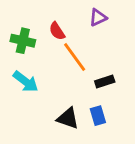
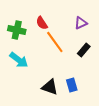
purple triangle: (98, 17) -> (81, 23), moved
black rectangle: (105, 82) -> (84, 50), moved, turned -32

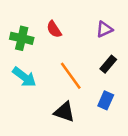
orange line: (55, 42) -> (71, 76), moved
blue rectangle: (72, 85) -> (106, 100), moved, turned 40

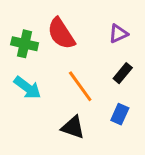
red semicircle: (54, 29) -> (61, 34), size x1.6

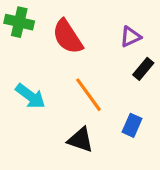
green cross: (25, 44) -> (19, 22), moved
black rectangle: (123, 73) -> (143, 69), moved

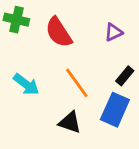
black rectangle: (143, 69) -> (125, 76), moved
blue rectangle: (132, 125) -> (115, 110), size x1.6

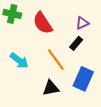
black rectangle: (125, 76) -> (76, 43), moved
black triangle: (70, 122) -> (51, 88), turned -30

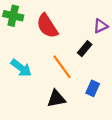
purple triangle: (82, 23) -> (101, 26), moved
blue rectangle: (83, 79) -> (93, 88), size x0.6

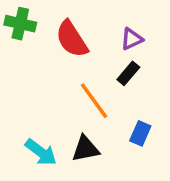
purple triangle: (101, 26) -> (132, 39), moved
cyan arrow: (21, 68) -> (41, 152), moved

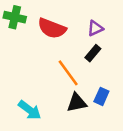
red semicircle: (72, 39) -> (52, 28), turned -36
black triangle: (85, 149) -> (77, 103), moved

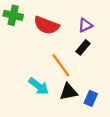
blue rectangle: (101, 96) -> (91, 98), moved
cyan arrow: (30, 110) -> (39, 86), moved

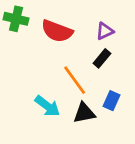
blue rectangle: (91, 98) -> (112, 101), moved

